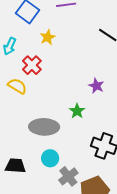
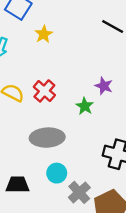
red cross: (32, 65) -> (44, 91), moved
green star: (77, 111) -> (85, 106), moved

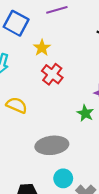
red cross: (44, 91) -> (52, 74), moved

